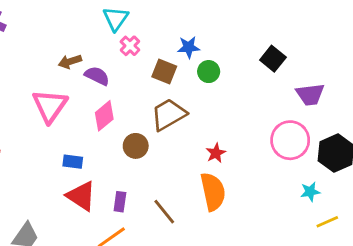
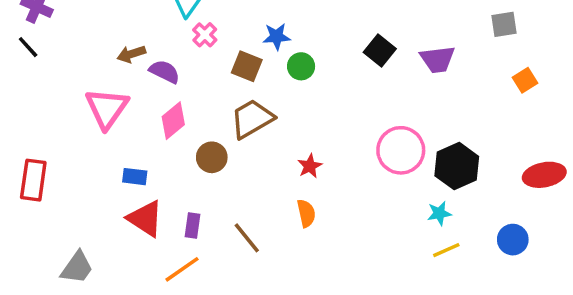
purple trapezoid: (310, 94) -> (438, 59), moved
orange semicircle: (213, 192) -> (306, 213), size x0.6
cyan star: (310, 192) -> (439, 213), moved

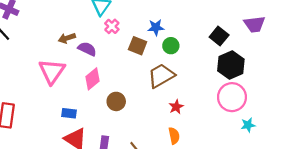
purple trapezoid: (438, 59) -> (254, 24), moved
brown trapezoid: (252, 119) -> (161, 76), moved
black hexagon: (457, 166) -> (231, 65), moved
cyan star: (439, 213) -> (248, 125), moved

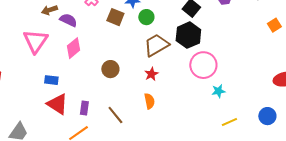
black hexagon: (231, 65) -> (188, 35), moved
brown trapezoid: (161, 76) -> (156, 45), moved
brown circle: (116, 101) -> (110, 69), moved

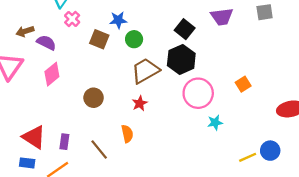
orange square: (274, 25) -> (243, 84), moved
blue rectangle: (51, 80) -> (27, 163), moved
orange semicircle: (149, 101) -> (127, 134), moved
yellow line: (229, 122) -> (248, 157), moved

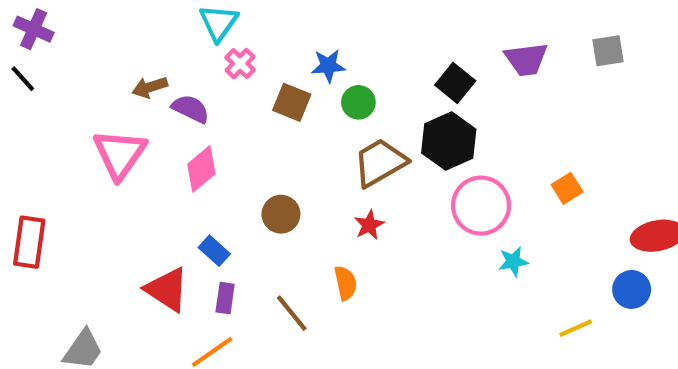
blue circle: (270, 151) -> (632, 289), moved
blue rectangle: (27, 163) -> (214, 251), moved, turned 35

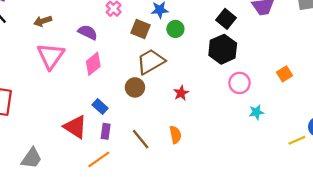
brown arrow: (150, 87) -> (43, 21), moved
brown trapezoid: (380, 163) -> (151, 62), moved
pink circle: (481, 206) -> (240, 83), size x0.7
orange semicircle: (345, 283) -> (175, 135), moved
yellow line: (576, 328) -> (297, 140), moved

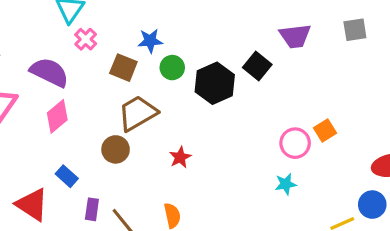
black square: (226, 19) -> (257, 66), moved
purple semicircle: (88, 32) -> (49, 72), size x1.4
black hexagon: (223, 49) -> (215, 83), moved
pink circle: (240, 83) -> (295, 143), moved
purple rectangle: (106, 131) -> (92, 209), moved

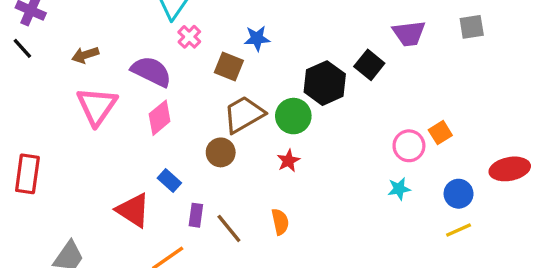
green circle: (172, 68) -> (293, 116), moved, size x1.4
blue circle: (372, 205) -> (459, 194), moved

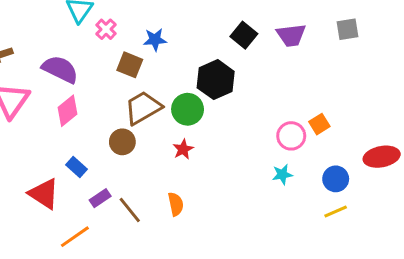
pink cross: (189, 37) -> (106, 29), moved
black square: (369, 65) -> (244, 35), moved
purple rectangle: (196, 215) -> (100, 198), turned 48

